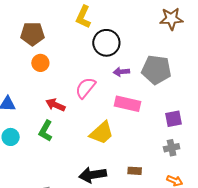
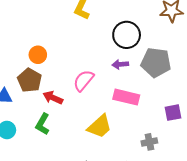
brown pentagon: (32, 34) -> (30, 80), moved, turned 30
black circle: (106, 43) -> (127, 35), moved
gray cross: (172, 148) -> (149, 142), moved

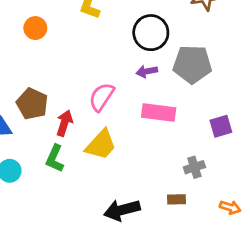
orange circle: (38, 55) -> (35, 28), moved
red arrow: (53, 98) -> (64, 123), turned 90
yellow trapezoid: (100, 126) -> (101, 145), moved

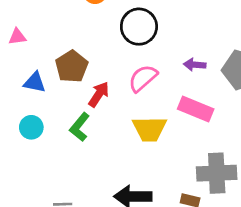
black circle: (151, 33) -> (139, 27), moved
yellow trapezoid: (101, 145) -> (150, 129), moved, turned 32
gray cross: (194, 167) -> (217, 173), size x1.8

